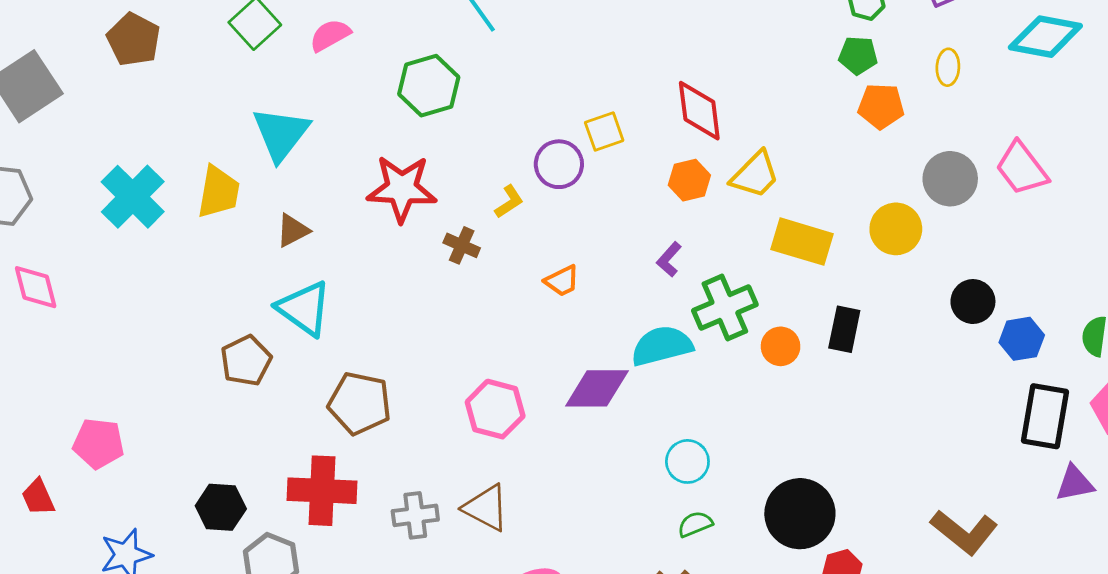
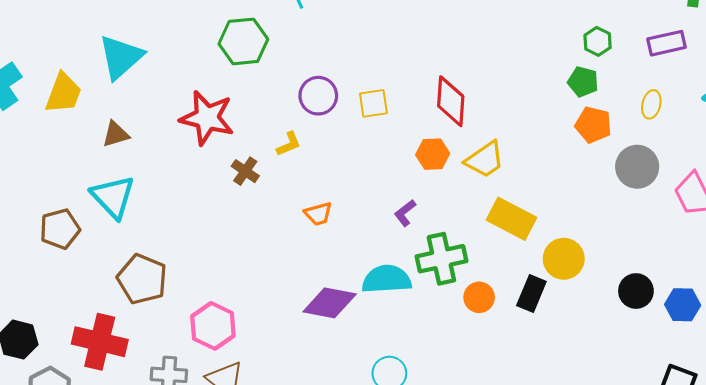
purple circle: (559, 164) -> (318, 96), moved
gray circle: (950, 179) -> (637, 167), moved
yellow circle: (896, 229) -> (564, 259), moved
blue hexagon: (1022, 339) -> (683, 305), moved
pink hexagon: (495, 409) -> (213, 326), moved

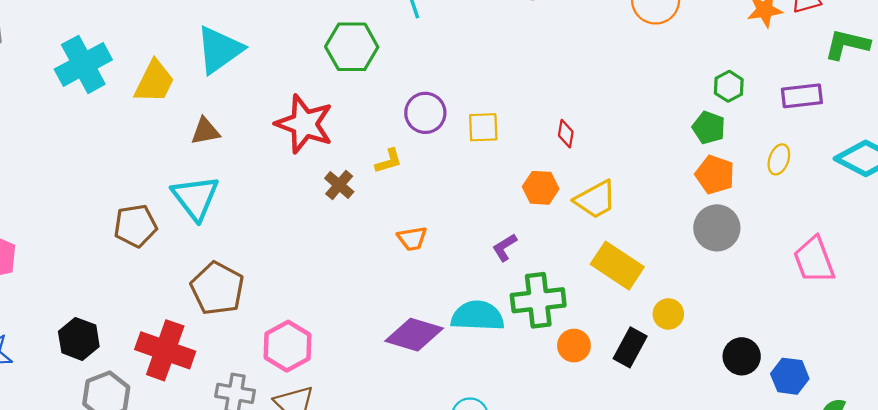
red diamond: (451, 101) -> (566, 134), size x0.5
gray circle: (637, 167) -> (717, 228), moved
yellow circle: (564, 259) -> (668, 314), size x0.7

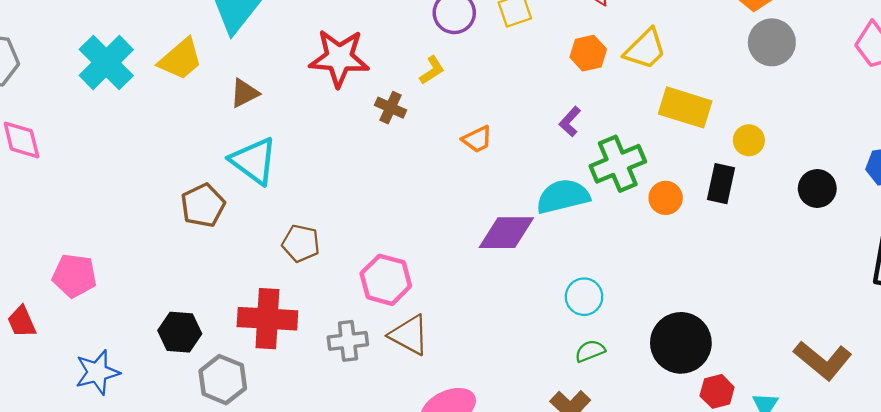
yellow trapezoid: (154, 82) -> (181, 59), turned 39
brown pentagon: (217, 288) -> (301, 243), size x0.7
black circle: (742, 356) -> (817, 188), moved

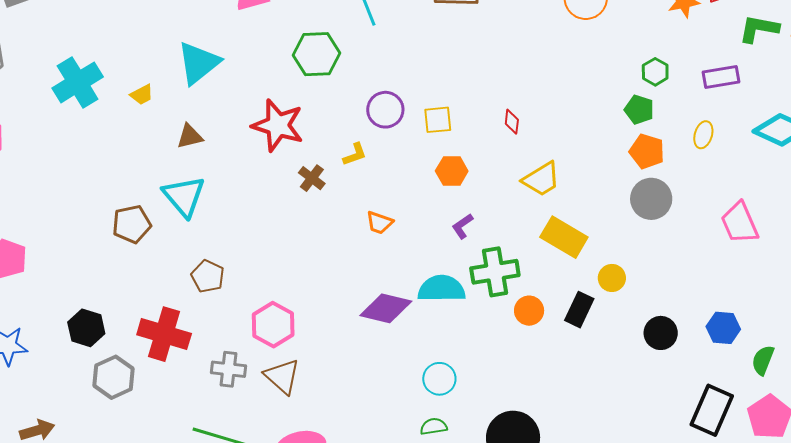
orange hexagon: (588, 53) -> (452, 171), moved
yellow trapezoid: (181, 59) -> (142, 95), size x0.6
orange trapezoid: (477, 139) -> (379, 223), turned 32

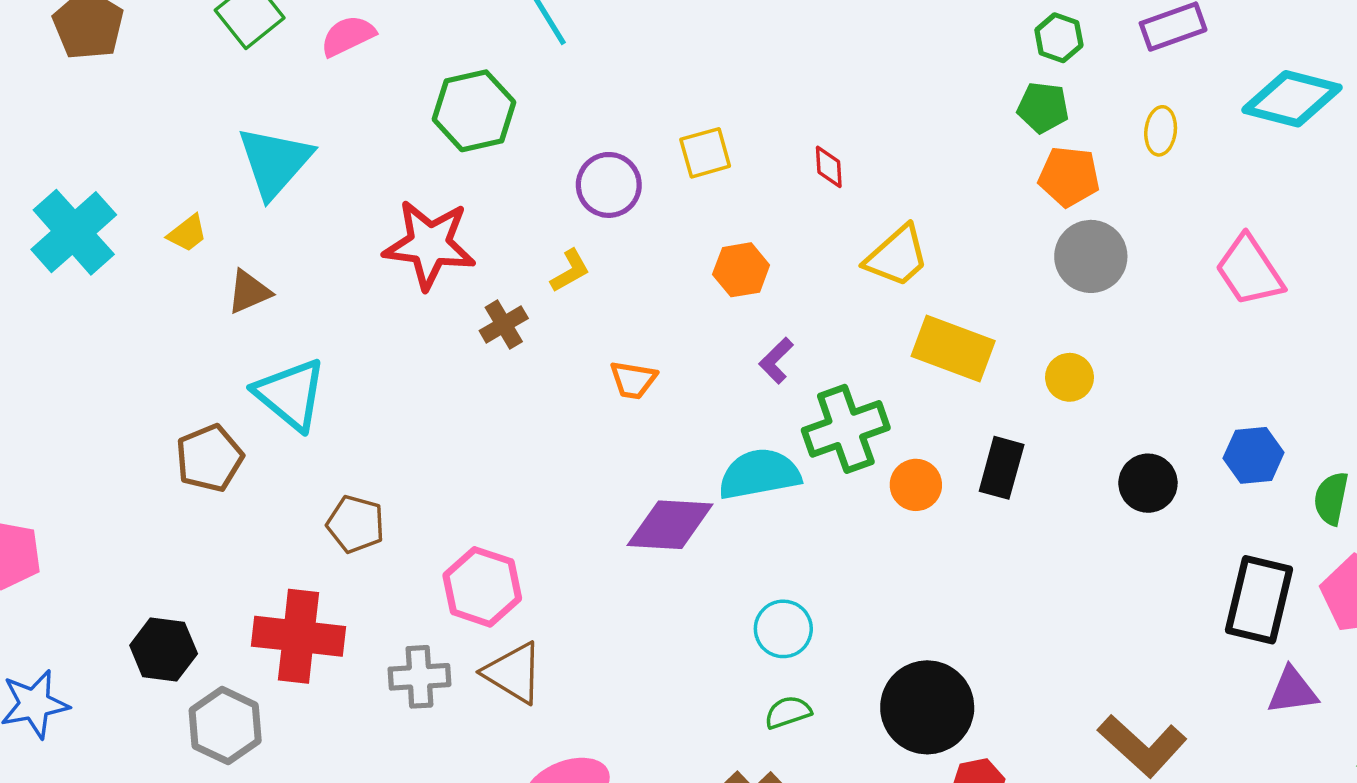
yellow square: (438, 120) -> (705, 153), moved
brown triangle: (190, 136) -> (249, 292), moved
brown cross: (312, 178) -> (504, 324), turned 32
yellow circle: (612, 278) -> (1070, 377), moved

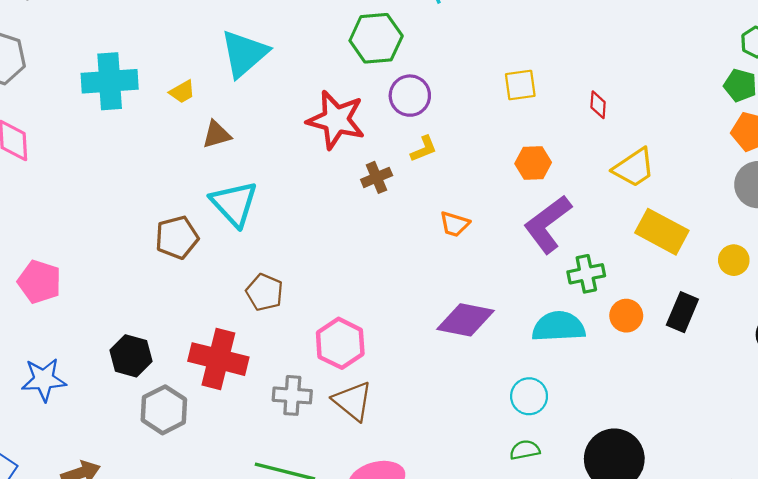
purple circle: (609, 185) -> (410, 96), moved
cyan cross: (74, 232) -> (110, 81), turned 30
purple L-shape: (776, 361) -> (548, 224), size x2.0
green cross: (846, 429) -> (586, 274), size x0.7
cyan semicircle: (759, 474) -> (559, 327), moved

